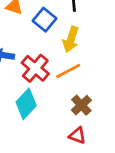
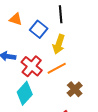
brown cross: (81, 105) -> (75, 89), moved

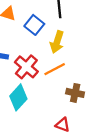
brown cross: (75, 89) -> (75, 93), turned -35

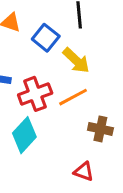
yellow arrow: (57, 42) -> (76, 61), turned -65
red cross: (26, 67) -> (35, 94), turned 30

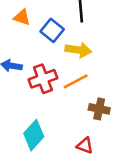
yellow arrow: (76, 61) -> (78, 50), turned -35
cyan diamond: (24, 135) -> (34, 135), moved

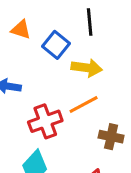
red cross: (43, 79) -> (45, 121), moved

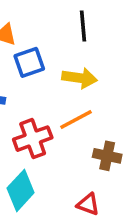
blue square: (56, 45) -> (29, 62), moved, turned 32

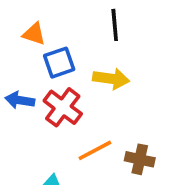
orange line: (76, 119) -> (95, 150), moved
red cross: (33, 139) -> (63, 107), moved, turned -33

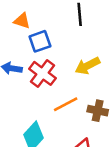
yellow arrow: (111, 79) -> (87, 66), moved, turned 145

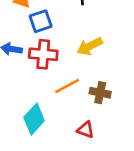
red cross: (42, 73) -> (43, 54), turned -32

